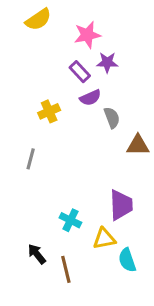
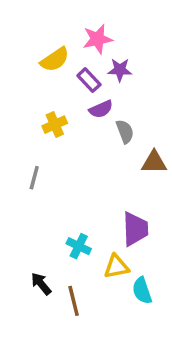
yellow semicircle: (38, 20) -> (55, 60), moved

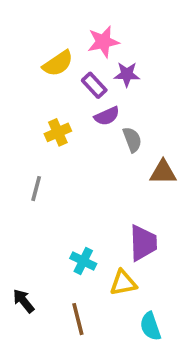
black arrow: (41, 284) -> (23, 301), moved
cyan semicircle: (142, 291) -> (150, 326), moved

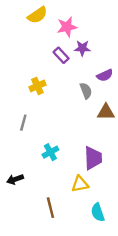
yellow semicircle: (58, 63) -> (37, 15), moved
purple semicircle: (107, 116) -> (105, 75), moved
cyan cross: (83, 261) -> (50, 152), moved, turned 35
black arrow: (23, 301) -> (15, 179), moved, turned -70

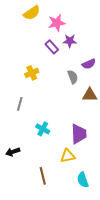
cyan cross: (50, 152) -> (43, 129), turned -32

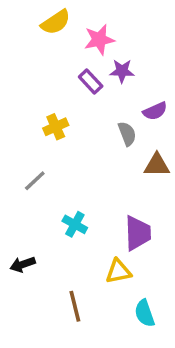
gray line: (20, 104) -> (35, 181), turned 32

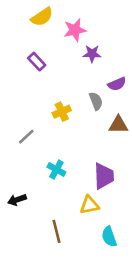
purple rectangle: (91, 81) -> (37, 62), moved
yellow cross: (56, 127) -> (62, 112), moved

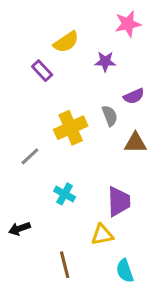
yellow semicircle: (42, 17) -> (66, 42), moved
pink star: (75, 30) -> (128, 24), moved
yellow cross: (62, 112) -> (71, 128), size x1.5

